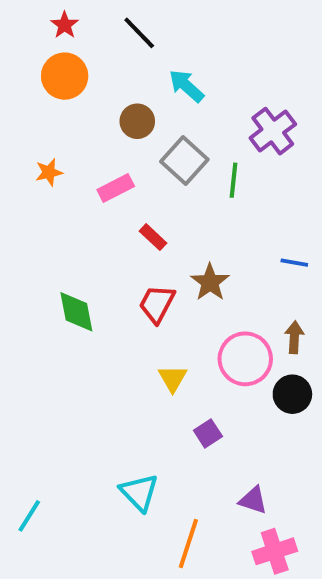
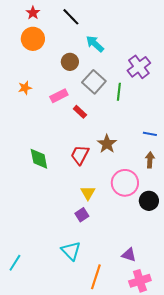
red rectangle: (153, 237) -> (80, 112), moved
brown arrow: (294, 337) -> (150, 160), moved
purple square: (208, 433) -> (82, 215), moved

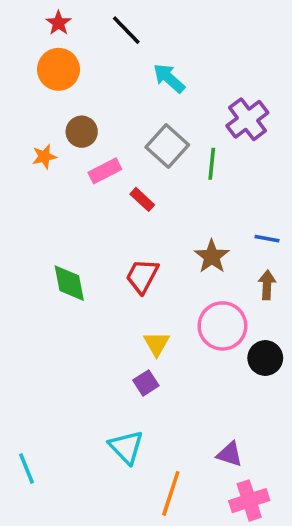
brown circle: (70, 62) -> (82, 132), moved
brown star: (107, 144) -> (212, 256), moved
cyan line: (15, 263) -> (26, 468), turned -54

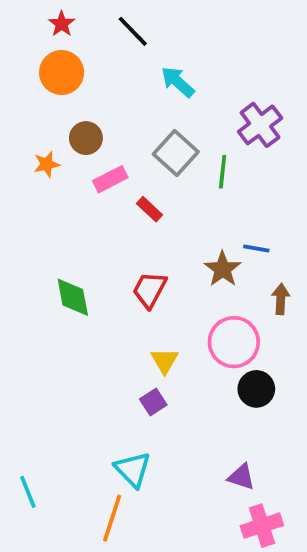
blue line: (267, 239) -> (256, 248), moved
black circle: (265, 358) -> (256, 389), moved
orange line: (171, 493) -> (112, 518), moved

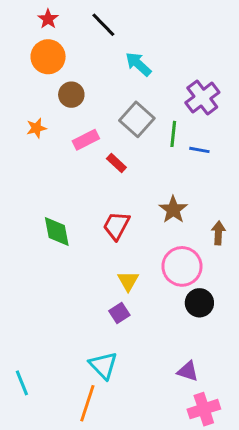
brown circle: (86, 138) -> (71, 95), moved
blue line: (256, 248) -> (199, 150), moved

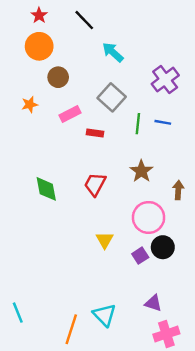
green line: (173, 134) -> (138, 124), moved
red rectangle: (116, 163) -> (95, 133), turned -35
yellow triangle: (128, 281) -> (105, 240), moved
purple square: (119, 313) -> (140, 256), moved
cyan triangle: (103, 365) -> (105, 315), moved

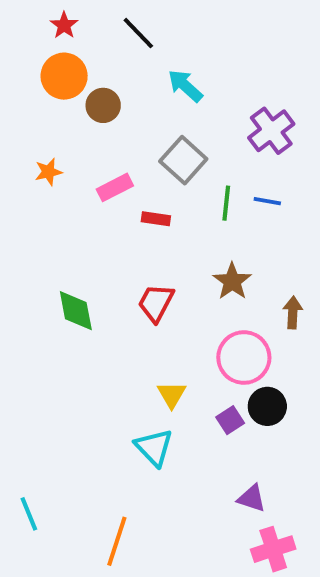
brown circle: (58, 77) -> (103, 105), moved
cyan triangle: (105, 315) -> (154, 447), moved

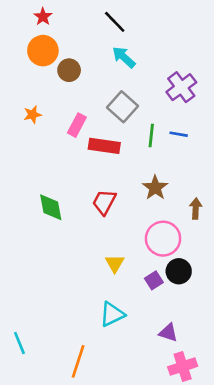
black line: (138, 33) -> (115, 22), moved
pink rectangle: (115, 187) -> (77, 125), turned -35
red rectangle: (156, 219) -> (104, 146), size x1.6
cyan triangle: (154, 447) -> (112, 314), moved, turned 48

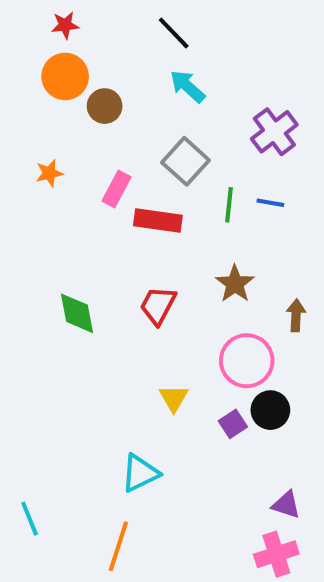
red star: (43, 17) -> (65, 25), turned 30
cyan triangle: (112, 314) -> (140, 473), moved
purple triangle: (168, 333) -> (286, 505), moved

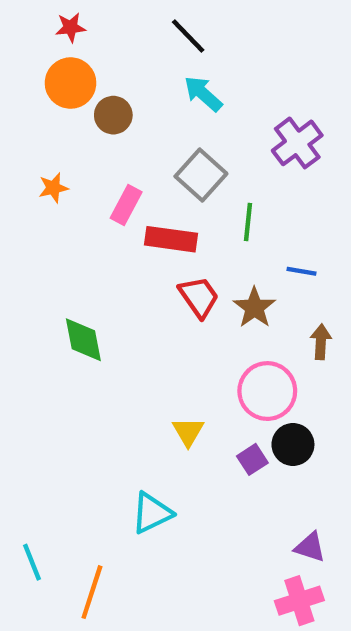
blue line: (270, 203) -> (302, 271), moved
red trapezoid: (158, 305) -> (199, 297), moved, turned 117
orange line: (118, 546) -> (92, 592), moved

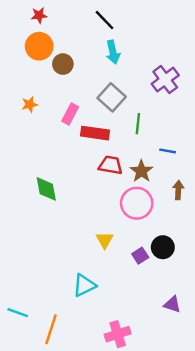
cyan arrow: (203, 94) -> (113, 52), turned -145
red trapezoid: (199, 297) -> (110, 165), turned -45
pink circle: (267, 391) -> (137, 203), moved
cyan line: (32, 562) -> (18, 313), turned -48
pink cross: (299, 601) -> (118, 334), moved

